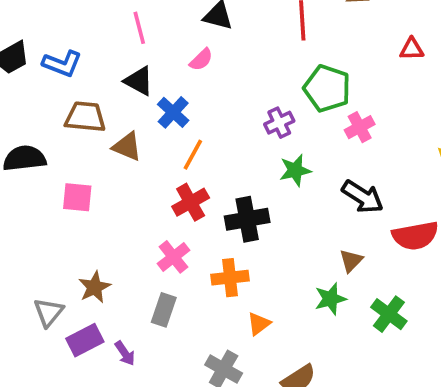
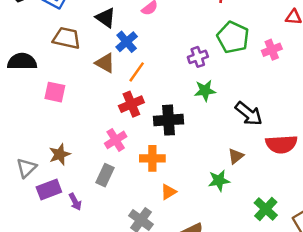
pink cross: (360, 127) -> (272, 50), moved
brown triangle: (127, 147) -> (105, 63), moved
green cross: (389, 314) -> (266, 209), moved

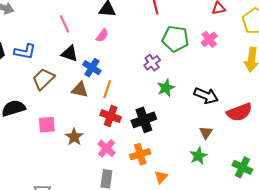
brown trapezoid: (67, 38) -> (43, 79), turned -40
red cross: (131, 104) -> (111, 116), turned -30
brown star: (60, 154) -> (74, 137), moved

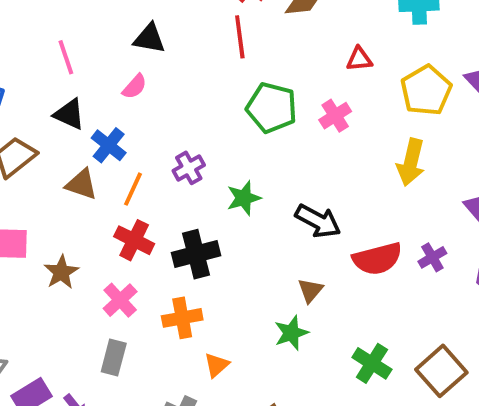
purple cross: (152, 63) -> (189, 168), moved

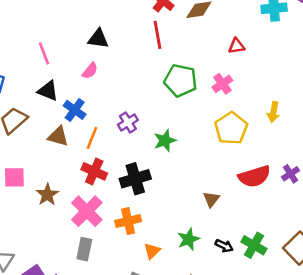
yellow pentagon: (426, 90) -> (231, 128), moved
yellow arrow: (411, 162) -> (273, 112), size x0.7
black arrow: (318, 221) -> (224, 246), moved, size x0.6
pink cross: (120, 300) -> (87, 211), size x1.4
green star: (291, 333) -> (188, 239), moved

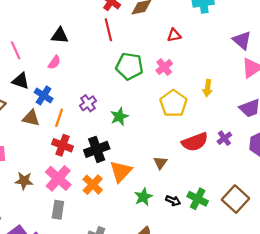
brown star: (47, 195) -> (24, 181), moved, turned -30
orange cross: (128, 221) -> (93, 185), turned -30
orange triangle: (152, 251) -> (121, 171), moved, size x1.6

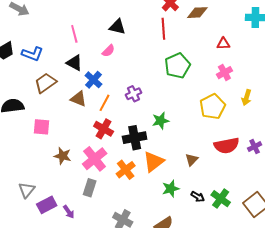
green pentagon: (129, 66) -> (177, 66), turned 30
pink cross: (164, 67) -> (224, 73), moved
green star: (119, 117) -> (161, 121), moved

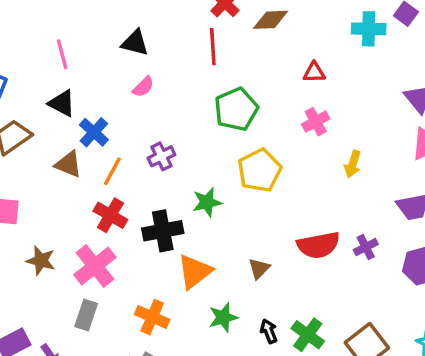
pink semicircle: (108, 51) -> (143, 87), moved
yellow pentagon: (212, 107) -> (260, 170), moved
orange cross: (126, 170) -> (152, 317), moved, turned -30
black arrow: (198, 197) -> (269, 331), turned -144

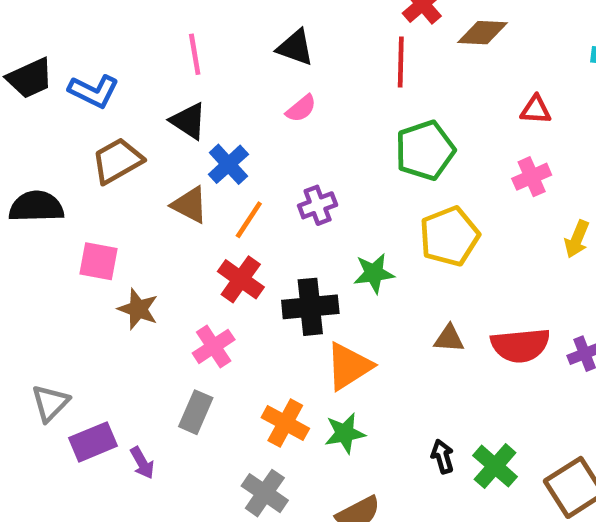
brown star: (41, 261) -> (138, 309), moved
pink cross: (95, 266) -> (214, 346), size x0.7
brown triangle: (259, 269) -> (449, 339), moved, turned 45
green star: (223, 317) -> (345, 433), moved

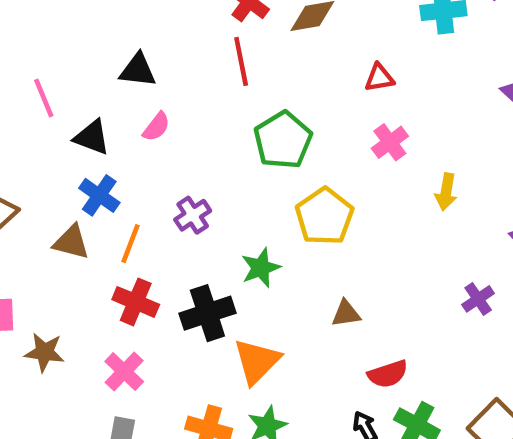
black triangle: (188, 121) -> (92, 137), moved
red semicircle: (520, 345) -> (388, 374), moved, size x0.7

